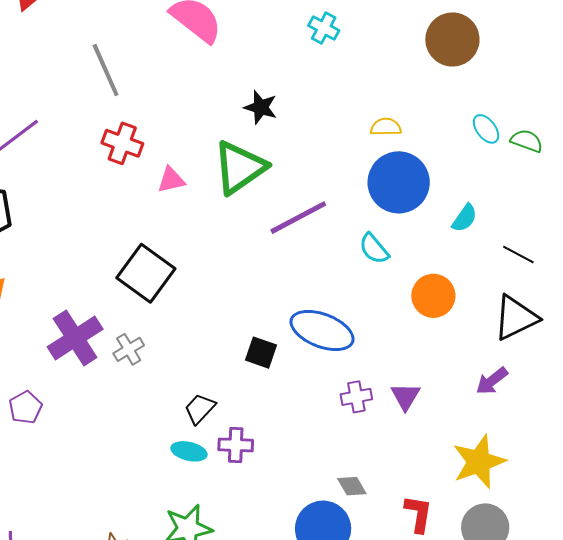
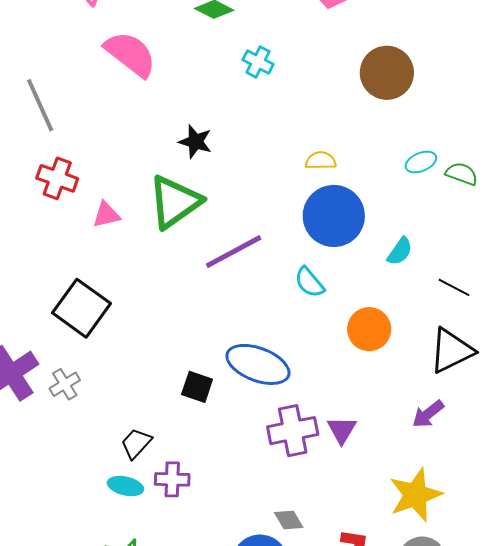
cyan ellipse: (486, 129) -> (421, 162), turned -76
purple cross: (356, 397) -> (293, 431), size x1.6

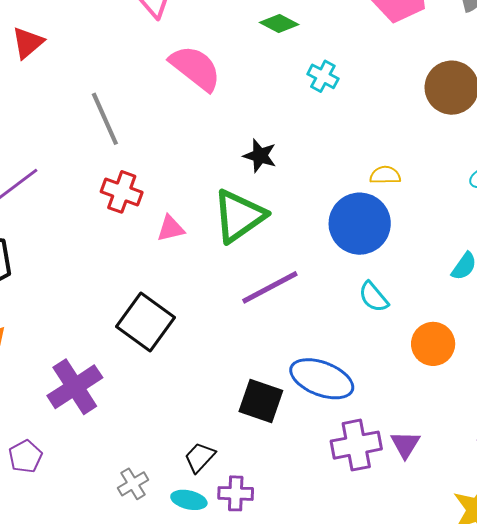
blue circle: (334, 216) -> (360, 224), moved
purple line: (234, 252) -> (270, 287), moved
gray cross: (65, 384) -> (133, 484), moved
black square: (197, 387) -> (261, 401), size x1.4

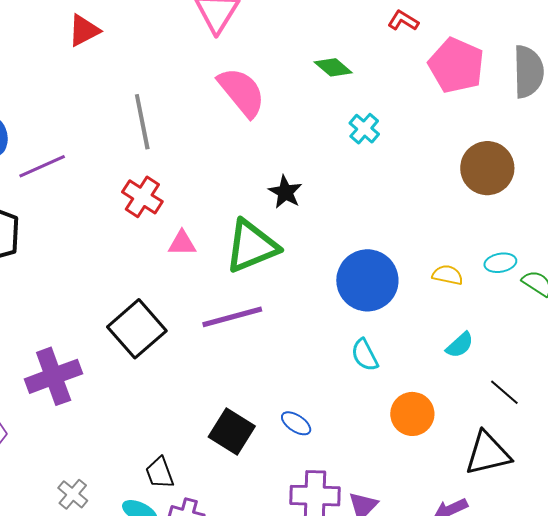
yellow semicircle: (385, 175) -> (448, 275), moved
purple line: (270, 287) -> (232, 317), moved
blue ellipse: (322, 379) -> (296, 423), size x0.5
black trapezoid: (200, 457) -> (160, 473), turned -76
gray cross: (133, 484) -> (73, 494), moved, turned -32

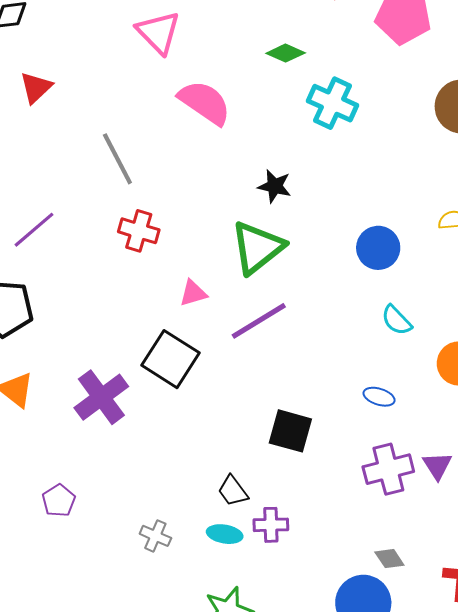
cyan cross: (364, 129) -> (333, 103), size x1.6
pink triangle: (182, 243) -> (193, 293), moved
blue circle: (367, 280) -> (378, 248), size x0.7
purple cross: (54, 376) -> (101, 397), moved
blue ellipse: (296, 423) -> (379, 397), moved

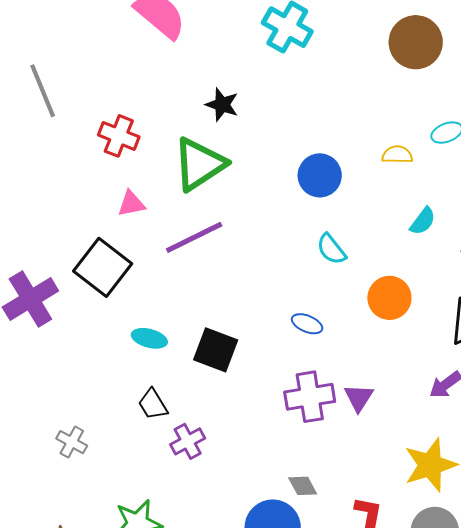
gray line: (117, 159) -> (43, 91), moved
red cross: (139, 231) -> (119, 136), moved
purple cross: (271, 525) -> (188, 441), turned -32
cyan ellipse: (225, 534) -> (149, 338), moved

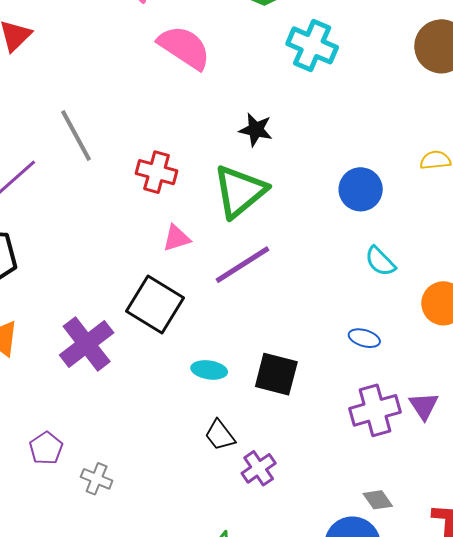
gray cross: (72, 442) -> (97, 479), moved

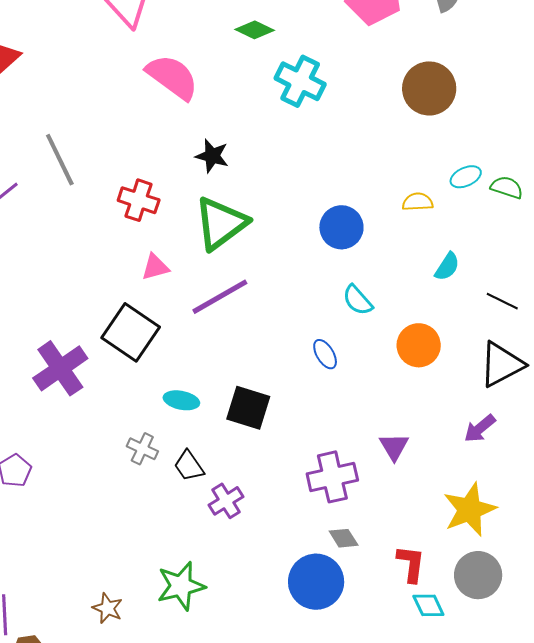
black star: (256, 130) -> (212, 156), moved
blue ellipse: (364, 338) -> (325, 354), moved, turned 40
purple cross: (375, 410) -> (332, 477), moved
gray cross: (97, 479) -> (142, 449), moved

